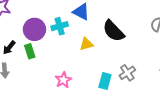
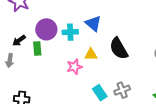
pink star: (63, 80) -> (74, 67), moved
cyan rectangle: (105, 81) -> (100, 93), turned -63

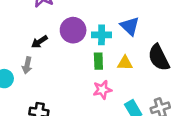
green rectangle: (37, 49) -> (98, 61), moved
pink star: (74, 67) -> (102, 90), moved

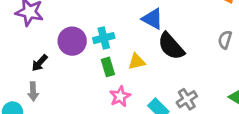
blue triangle: (130, 26) -> (152, 19), moved

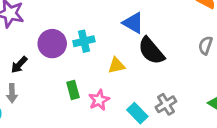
green rectangle: (108, 67) -> (73, 90), moved

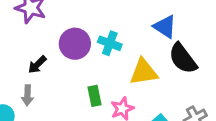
cyan cross: (84, 41) -> (110, 43), turned 30
yellow triangle: (116, 65) -> (144, 72), size x1.5

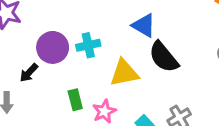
cyan cross: (110, 43) -> (88, 45), turned -30
black arrow: (37, 65) -> (29, 73), moved

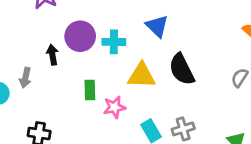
blue triangle: (144, 25) -> (157, 26), moved
black arrow: (29, 73) -> (52, 55), turned 114

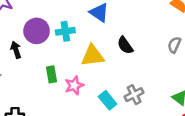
black semicircle: (182, 69) -> (125, 45), size x0.7

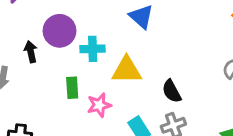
cyan cross: (65, 31) -> (93, 49), moved
black semicircle: (125, 45) -> (172, 91), moved

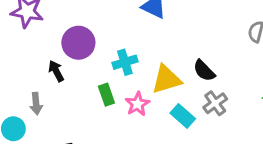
cyan cross: (93, 49) -> (125, 62), moved
yellow triangle: (127, 70) -> (166, 79), moved

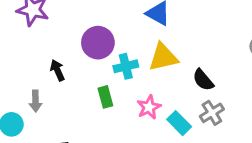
purple circle: (78, 43) -> (98, 43), moved
yellow triangle: (166, 79) -> (163, 57), moved
pink star: (137, 104) -> (149, 107), moved

